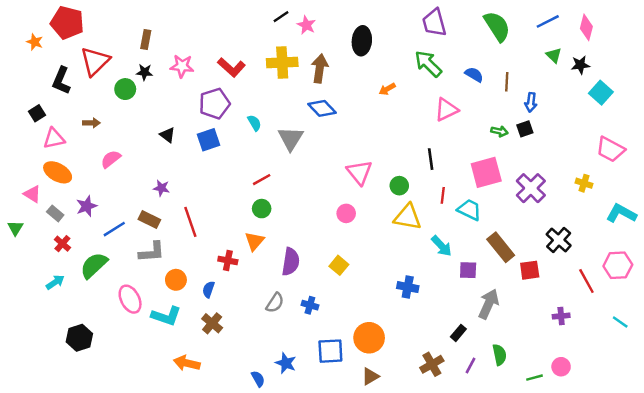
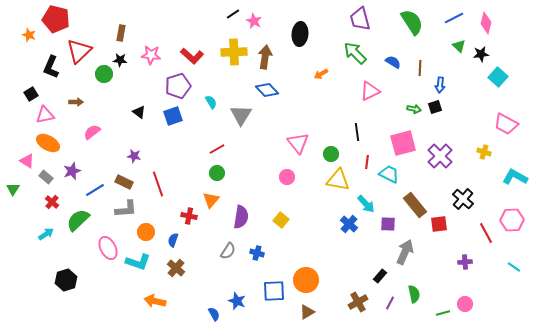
blue cross: (408, 287) -> (349, 224), moved, turned 30

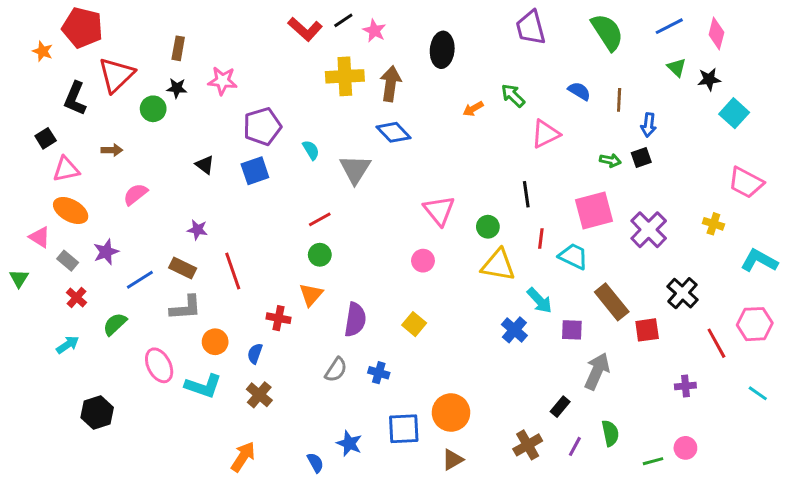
green arrow: (355, 53) -> (513, 95), moved, size x0.7
red L-shape: (192, 56) -> (305, 29), moved
green semicircle: (78, 220) -> (115, 324), size x0.7
orange arrow: (155, 301) -> (243, 457), moved, turned 110

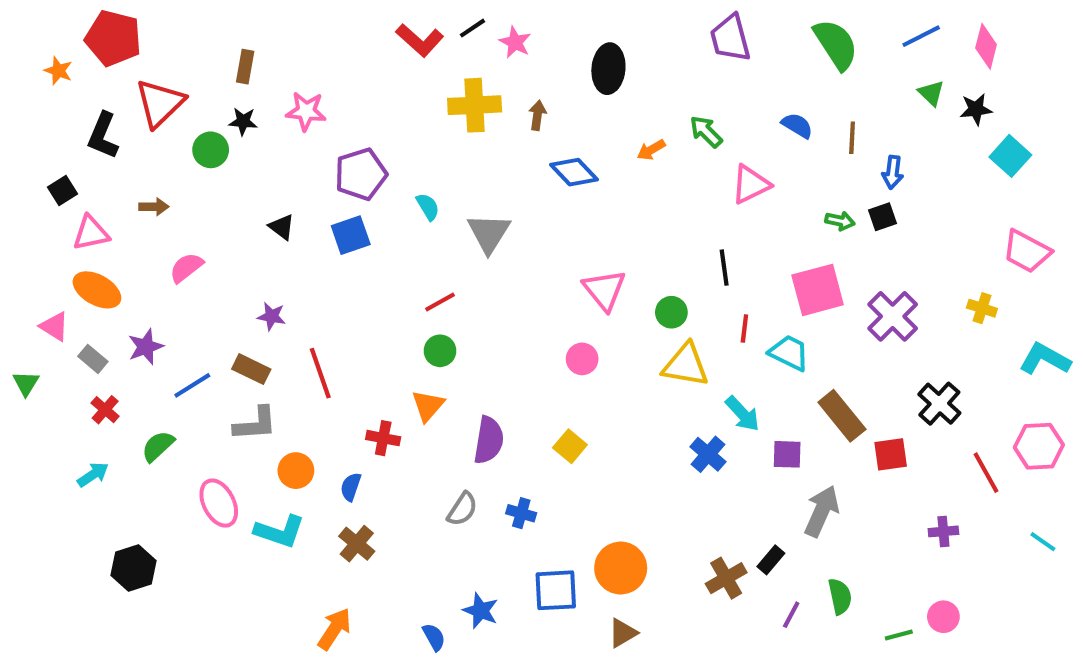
brown arrow: (391, 84) -> (537, 115), size x0.6
blue diamond: (394, 132) -> (574, 172), moved
brown cross: (528, 445) -> (726, 578), moved

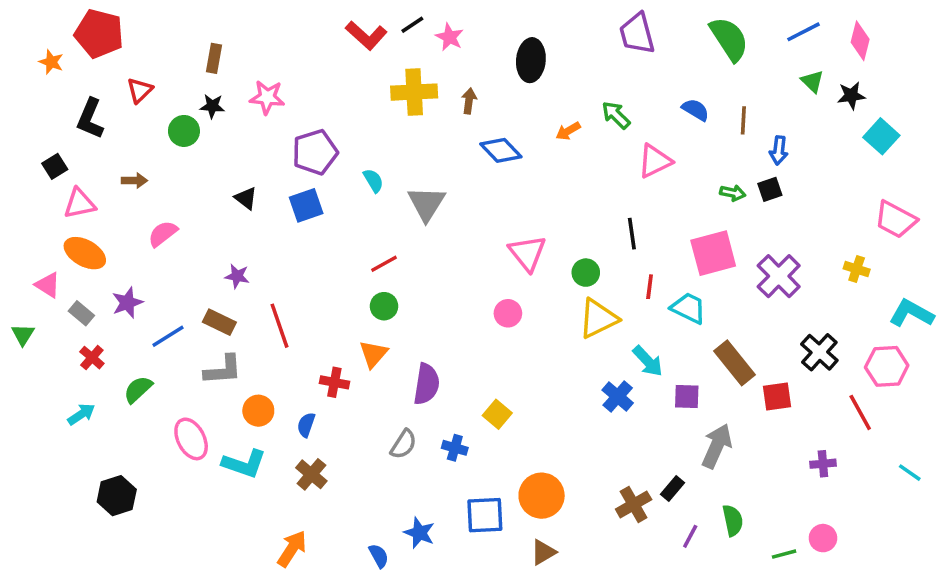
red triangle: (160, 103) -> (140, 90), size x0.6
yellow triangle: (686, 365) -> (598, 319), turned -36
yellow square: (570, 446) -> (497, 414), moved
pink hexagon: (1039, 446) -> (887, 366), moved

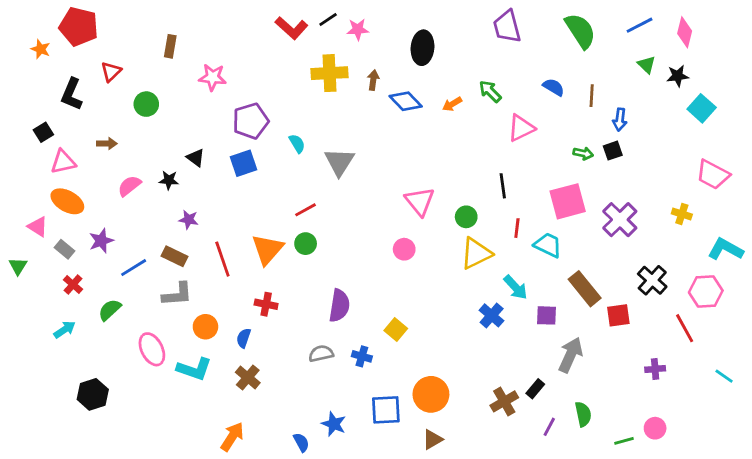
pink star: (449, 37) -> (358, 29), turned -30
black star: (212, 106) -> (169, 180), moved
blue diamond: (501, 150) -> (406, 101), moved
orange triangle: (373, 354) -> (267, 249), moved, size x1.4
gray semicircle: (403, 444) -> (321, 354), turned -135

